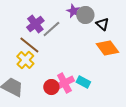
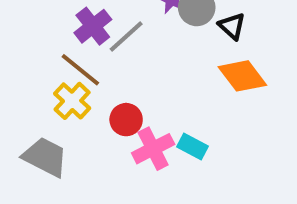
red circle: (51, 87) -> (126, 120), moved

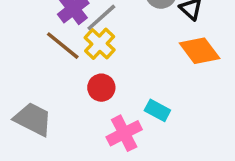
yellow cross: (72, 101) -> (100, 44), moved
pink cross: (153, 149) -> (124, 133), moved

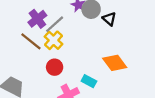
orange diamond: (200, 51) -> (115, 63), moved

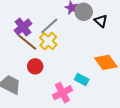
purple cross: (37, 19) -> (23, 27), moved
red circle: (55, 67) -> (35, 66), moved

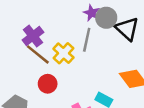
black triangle: (101, 21) -> (127, 29), size x1.5
gray line: (49, 26) -> (87, 40), moved, turned -36

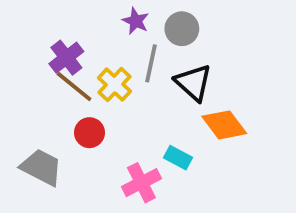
purple star: (92, 13) -> (136, 21), moved
black triangle: (127, 29) -> (193, 83), moved

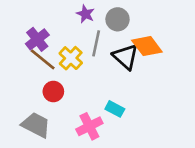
orange diamond: (224, 125) -> (147, 46), moved
gray trapezoid: (41, 167) -> (36, 125), moved

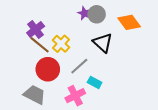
purple star: (85, 14) -> (84, 13), moved
gray line: (96, 43) -> (79, 66), moved, turned 36
orange diamond: (147, 46) -> (129, 22), moved
red circle: (53, 92) -> (48, 69), size x1.5

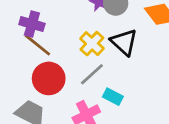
purple cross: (36, 30) -> (32, 24), turned -36
yellow cross: (61, 44) -> (92, 44), moved

